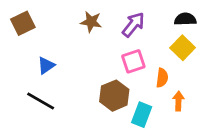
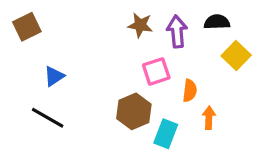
brown star: (91, 22) -> (140, 25), moved
purple arrow: (133, 25) -> (177, 32), moved, turned -44
yellow square: (183, 48) -> (236, 55), moved

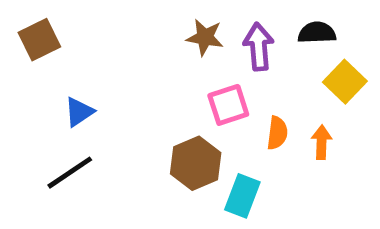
black line: (48, 118) -> (70, 173), turned -64
orange arrow: (209, 118) -> (322, 142), moved

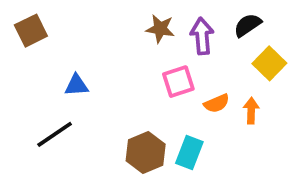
black semicircle: (317, 33) -> (248, 25), turned -32
blue triangle: (79, 112) -> (76, 85), moved, turned 30
orange semicircle: (277, 133) -> (217, 103), turned 60
brown hexagon: (196, 163) -> (146, 153), moved

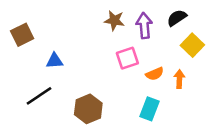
brown square: (31, 31) -> (22, 35), moved
brown hexagon: (146, 153) -> (88, 109), moved
cyan rectangle: (189, 153) -> (149, 109), moved

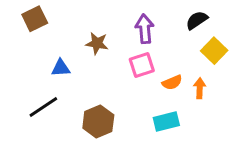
brown star: (114, 20) -> (97, 43), moved
purple arrow: (144, 26) -> (145, 29), moved
brown square: (22, 35) -> (35, 19), moved
cyan rectangle: (149, 109) -> (166, 121), turned 55

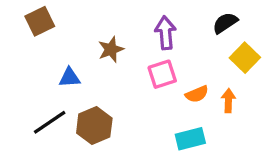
brown star: (97, 43) -> (111, 49), turned -30
brown hexagon: (98, 121) -> (94, 126), moved

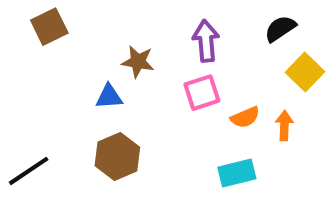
brown star: (111, 49) -> (138, 62), turned 30
blue triangle: (70, 78) -> (109, 97), moved
black line: (50, 122) -> (29, 171), moved

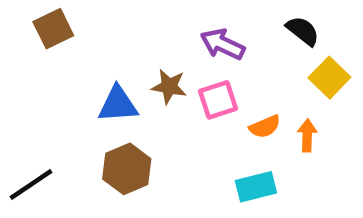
black semicircle: (280, 29) -> (303, 31), turned 72
purple arrow: (206, 41) -> (223, 44), turned -60
brown star: (138, 62) -> (169, 87), moved
blue triangle: (109, 97) -> (118, 104), size x1.4

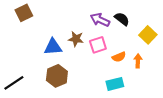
black semicircle: (303, 31) -> (122, 19), moved

